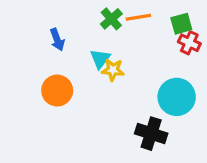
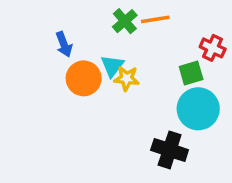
green square: (181, 24) -> (191, 73), moved
orange circle: (57, 91) -> (84, 78), moved

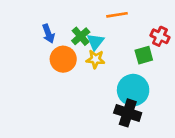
green cross: (125, 21) -> (81, 36), moved
cyan triangle: (112, 66) -> (95, 42), moved
cyan circle: (198, 109) -> (133, 90), moved

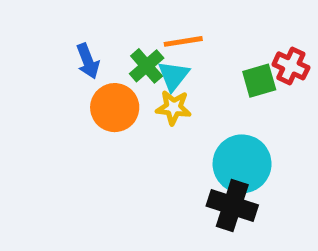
orange line: (117, 15) -> (183, 41), moved
green square: (144, 55) -> (259, 81), moved

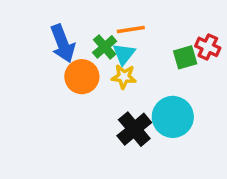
blue arrow: (88, 61) -> (63, 43), size x1.5
black cross: (232, 205) -> (134, 129), moved, turned 32

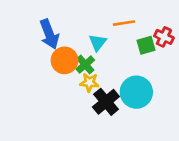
orange line: (131, 29) -> (124, 23), moved
green cross: (105, 47) -> (85, 65), moved
yellow star: (124, 77) -> (89, 82), moved

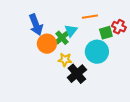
green cross: (85, 65) -> (62, 38), moved
cyan circle: (136, 92) -> (97, 52), moved

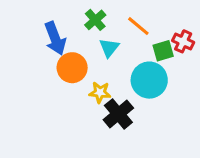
orange line: (90, 17) -> (138, 26), turned 49
green cross: (62, 38) -> (95, 20), moved

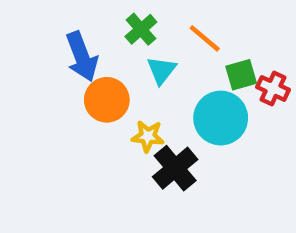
red cross: (183, 41) -> (273, 88), moved

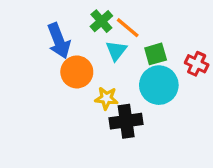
orange line: (205, 38) -> (128, 28), moved
green square: (241, 75) -> (156, 54), moved
black cross: (175, 168) -> (126, 121), turned 32

